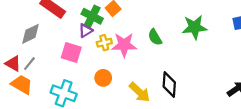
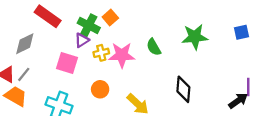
black diamond: (169, 84) -> (183, 89), moved

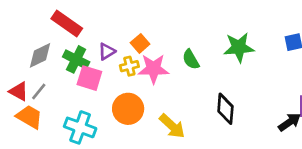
orange square: (110, 17) -> (140, 43), moved
green cross: (89, 25) -> (76, 59), moved
orange circle: (100, 89) -> (128, 109), size x1.5

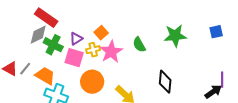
gray diamond: (40, 55) -> (38, 35), moved
pink star: (153, 69) -> (111, 52), turned -30
pink square: (89, 78) -> (74, 58), moved
orange trapezoid: (29, 117) -> (45, 76), moved

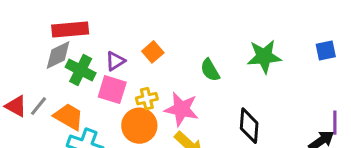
red rectangle: (46, 18) -> (70, 29), turned -40
yellow cross: (93, 50) -> (147, 99), moved
pink star: (111, 52) -> (181, 109), moved, turned -30

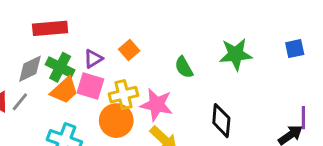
gray diamond: (58, 55) -> (30, 69), moved
yellow cross: (147, 99) -> (123, 95), size x1.4
orange trapezoid: (69, 117) -> (64, 90), moved, turned 108

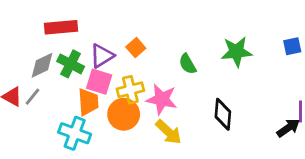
purple triangle: (93, 59) -> (102, 56), size x1.4
orange trapezoid: (64, 90) -> (88, 102), moved, turned -52

